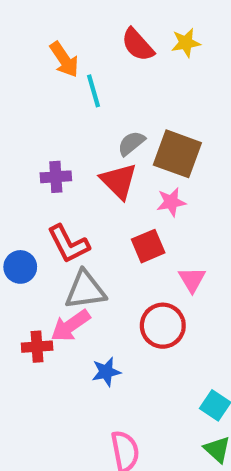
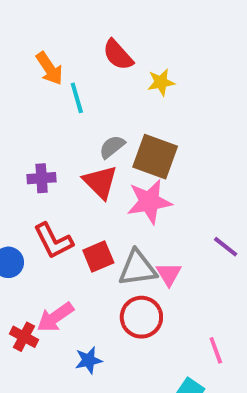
yellow star: (186, 43) -> (161, 82), moved
pink star: (171, 202) -> (149, 202), size x1.6
red square: (148, 246) -> (98, 256), moved
gray triangle: (85, 290) -> (137, 268), moved
red cross: (37, 347) -> (24, 337), turned 32

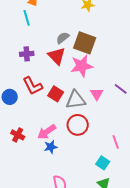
cyan line: (77, 98) -> (27, 18), moved
red square: (98, 256) -> (56, 94), turned -35
pink triangle: (169, 274) -> (97, 94), moved
pink arrow: (55, 317) -> (47, 132), moved

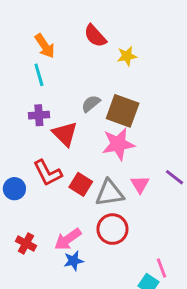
purple cross: (27, 54) -> (39, 115), moved
red triangle: (57, 56) -> (65, 134), moved
pink line: (116, 142) -> (162, 268), moved

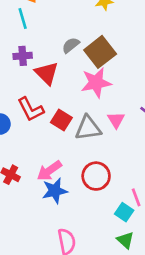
brown square: (123, 111) -> (100, 52), turned 32
red circle: (112, 229) -> (96, 176), moved
blue star: (74, 261) -> (55, 191), size x1.4

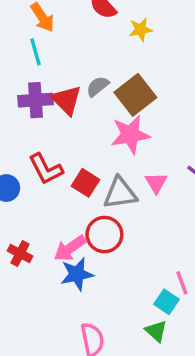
purple cross: (23, 56) -> (36, 100), size x1.4
red triangle: (47, 73) -> (67, 100), moved
red circle: (96, 176) -> (104, 235), moved
green triangle: (125, 240) -> (156, 331), moved

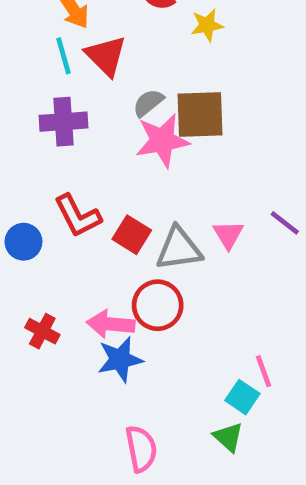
brown square: (135, 95) -> (200, 115), turned 36
red triangle: (67, 100) -> (106, 56), moved
pink star: (130, 135) -> (162, 140), moved
pink arrow: (70, 248) -> (111, 324), turned 40

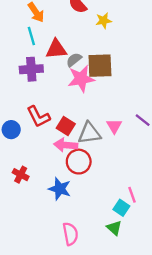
red triangle: (106, 56) -> (56, 49), moved, turned -50
pink arrow: (111, 324) -> (66, 145), moved
blue star: (120, 359) -> (60, 189), turned 30

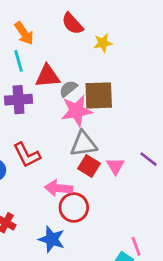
red square: (66, 126) -> (89, 166), moved
gray triangle: (89, 133) -> (84, 144), moved

